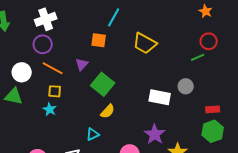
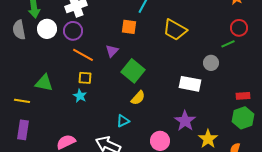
white circle: (22, 72) -> (47, 29), moved
gray circle: (186, 86) -> (211, 63), moved

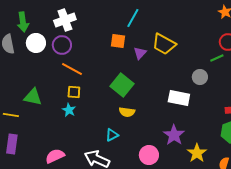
purple triangle: (112, 51) -> (140, 53), moved
yellow semicircle: (138, 98) -> (127, 112), turned 56

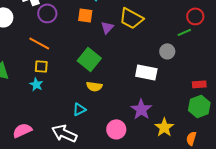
purple circle: (62, 45) -> (47, 13), moved

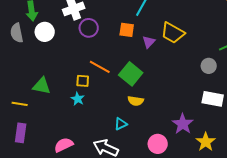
orange line: (39, 43) -> (100, 67), moved
white rectangle: (146, 72) -> (213, 99), moved

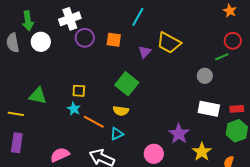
orange square: (127, 30) -> (114, 40), moved
orange line: (100, 67) -> (94, 122), moved
yellow semicircle: (136, 101) -> (121, 111), moved

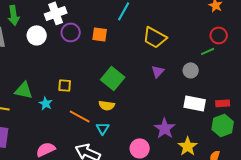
white circle: (41, 42) -> (37, 35), moved
purple triangle: (145, 52) -> (158, 71), moved
cyan star: (74, 109) -> (46, 103), moved
cyan triangle: (117, 134) -> (103, 128), turned -32

